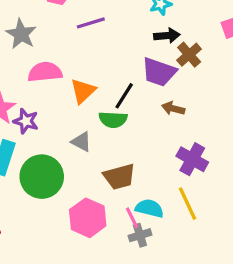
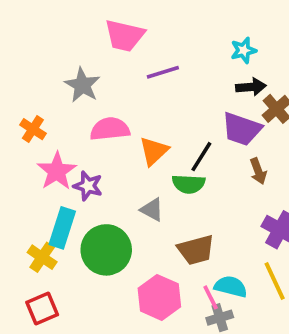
brown arrow: (173, 108) -> (258, 171), turned -125

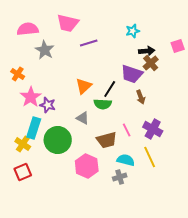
black arrow: (251, 87) -> (147, 51), moved
pink semicircle: (110, 129) -> (28, 29), moved
pink line: (211, 297) -> (127, 130), moved

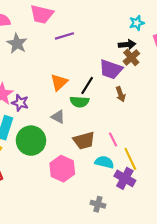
cyan star: (133, 31) -> (137, 23), moved
purple cross: (153, 129) -> (125, 178), moved
pink line: (127, 130) -> (113, 139), moved
gray cross: (120, 177) -> (98, 204), moved, turned 32

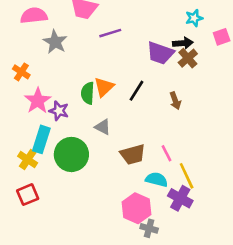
purple trapezoid: (111, 69) -> (160, 53), moved
green semicircle: (80, 102) -> (88, 93), moved, turned 90
pink hexagon: (62, 169) -> (137, 208), moved

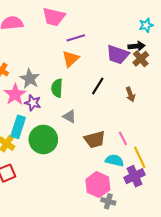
gray star: (55, 42) -> (30, 79), moved
orange triangle: (104, 87) -> (71, 59), moved
purple cross: (180, 198) -> (135, 176), turned 36

